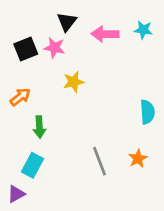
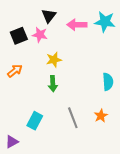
cyan star: (143, 30) -> (105, 22), size x1.5
green arrow: (39, 127) -> (53, 84), moved
cyan rectangle: (33, 165) -> (35, 121), moved

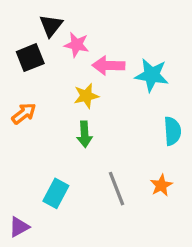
black triangle: (49, 16) -> (51, 26), moved
cyan star: (105, 22) -> (152, 75), moved
pink arrow: (77, 25) -> (109, 66), moved
pink star: (40, 35) -> (77, 45), moved

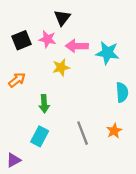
black triangle: (51, 26) -> (62, 18), moved
pink star: (77, 45) -> (47, 39), moved
green arrow: (85, 134) -> (44, 104), moved

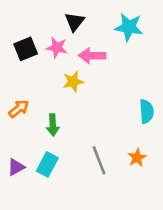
cyan star: (107, 53) -> (129, 27), moved
orange arrow: (17, 80) -> (19, 109), moved
purple triangle: (14, 160) -> (16, 167), moved

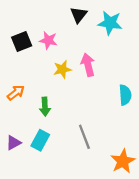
black triangle: (74, 22) -> (79, 15), moved
pink arrow: (92, 56) -> (88, 65), moved, turned 75
orange star: (137, 158) -> (123, 161), moved, size x1.5

